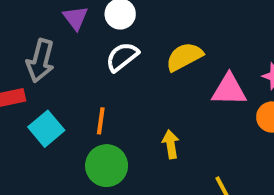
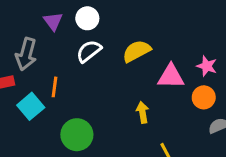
orange line: (101, 121) -> (55, 87), moved
yellow arrow: (171, 144) -> (143, 112), moved

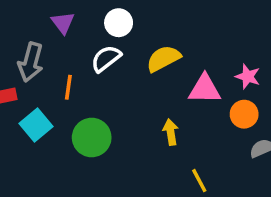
white circle: (87, 18) -> (119, 23), moved
orange line: (55, 87) -> (68, 87), moved
green circle: (77, 135) -> (92, 137), moved

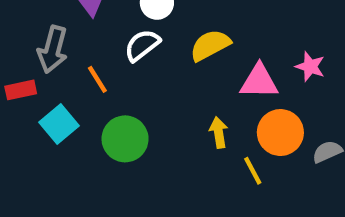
orange line: (68, 87) -> (97, 79), turned -40
orange circle: (244, 114) -> (280, 133), moved, size x1.4
yellow line: (199, 181) -> (253, 171), moved

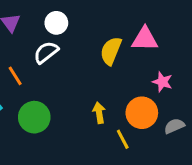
yellow semicircle: (210, 45) -> (111, 51), moved, turned -40
pink star: (310, 67) -> (162, 82), moved
pink triangle: (259, 81) -> (145, 39), moved

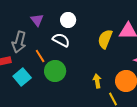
white semicircle: (46, 52) -> (61, 40), turned 66
green circle: (34, 117) -> (55, 71), moved

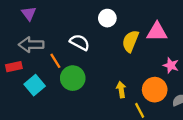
purple triangle: (37, 20) -> (29, 13), moved
white circle: (68, 20) -> (107, 18), moved
gray arrow: (19, 42) -> (31, 45), turned 75

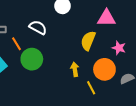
yellow semicircle: (130, 41) -> (88, 41), moved

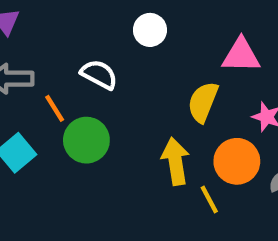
yellow arrow: (75, 69) -> (175, 161), size x1.5

